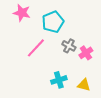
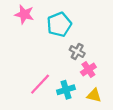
pink line: (36, 48) -> (40, 84), moved
pink cross: (86, 53) -> (88, 70), moved

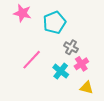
pink line: (40, 84) -> (32, 60), moved
cyan cross: (66, 90) -> (61, 71), moved, turned -35

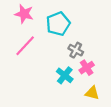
pink line: (32, 60) -> (25, 46), moved

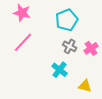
cyan pentagon: (58, 24) -> (67, 20), moved
pink cross: (87, 68) -> (91, 48), moved

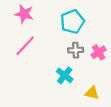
gray cross: (70, 46) -> (76, 50), turned -32

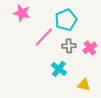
pink line: (25, 46) -> (44, 37), moved

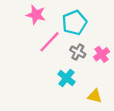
pink star: (22, 13) -> (36, 15), moved
gray cross: (69, 46) -> (78, 52), turned 32

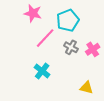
cyan cross: (66, 78) -> (42, 71), moved

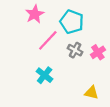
pink star: (33, 13) -> (35, 14), turned 30
cyan pentagon: (68, 20) -> (72, 22), turned -30

